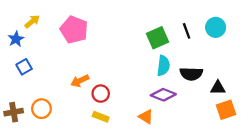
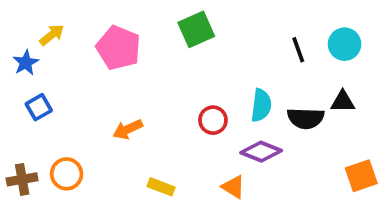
green square: (158, 38) -> (196, 29), moved
black triangle: (218, 88) -> (343, 102), moved
red circle: (101, 94) -> (213, 120), moved

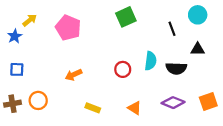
green square: (196, 29) -> (126, 17), moved
cyan circle: (345, 44) -> (198, 15), moved
black triangle: (343, 102) -> (198, 49), moved
blue square: (39, 107) -> (17, 69), moved, turned 32
purple diamond: (261, 152) -> (173, 103), moved

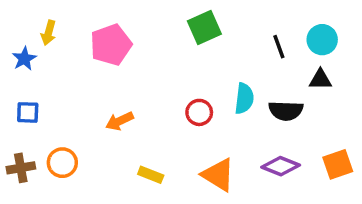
cyan circle: (198, 15) -> (322, 40), moved
yellow arrow: (30, 20) -> (48, 33), turned 144
pink pentagon: (68, 28) -> (111, 45), turned 30
orange triangle: (135, 108) -> (218, 175), size x1.5

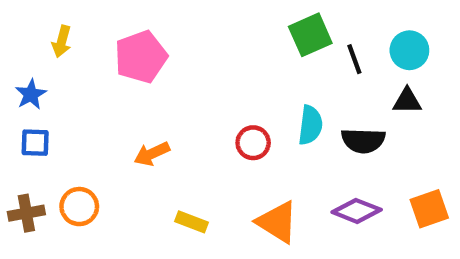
green square: (204, 28) -> (310, 35), moved
blue star: (24, 59) -> (31, 94), moved

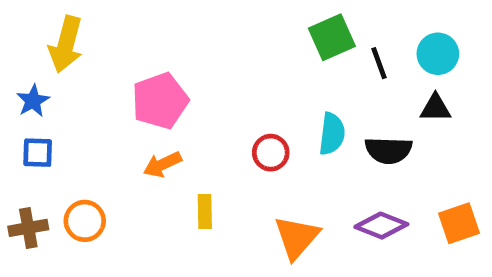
yellow arrow: (62, 41) -> (66, 44), size x1.6
pink pentagon: (141, 57) -> (160, 101), moved
yellow rectangle: (191, 222) -> (205, 211), moved, turned 68
orange triangle: (277, 222) -> (297, 237), turned 39

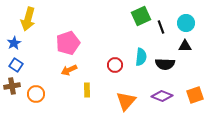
blue square: (38, 153) -> (16, 65), turned 32
brown cross: (28, 228) -> (12, 86), moved

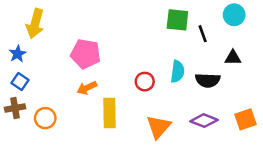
green square: (141, 16) -> (177, 20), turned 30
cyan circle: (186, 23) -> (234, 15), moved
pink pentagon: (68, 43) -> (86, 54), turned 30
yellow rectangle: (87, 90) -> (109, 113), size x1.6

